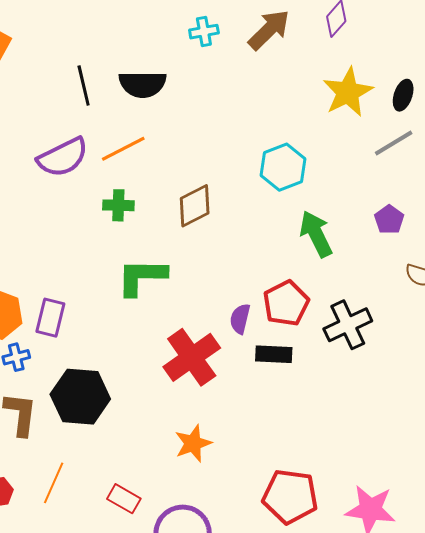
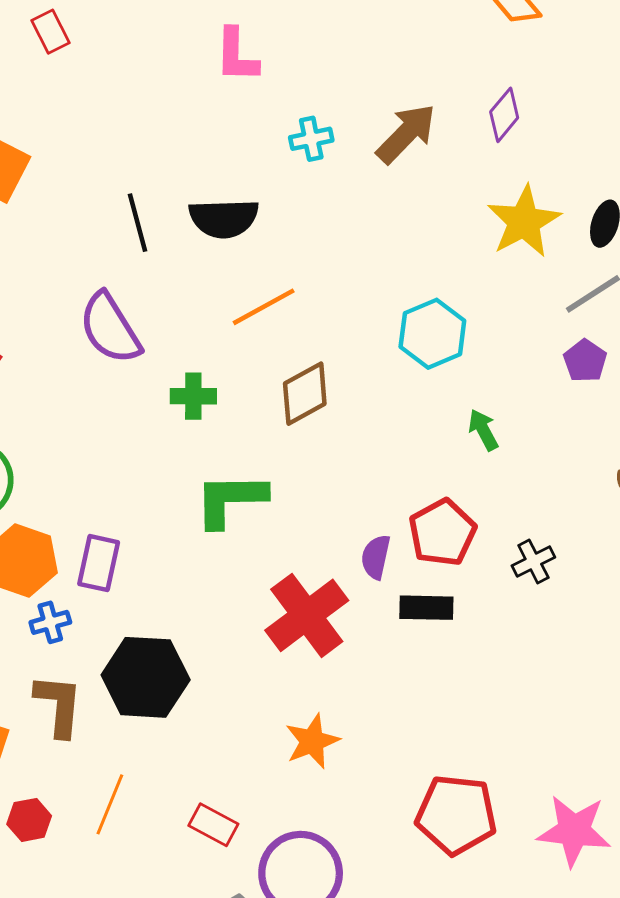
orange line: (123, 149) -> (264, 307), moved
purple semicircle: (63, 157) -> (110, 328), turned 86
purple pentagon: (389, 220) -> (585, 361), moved
green arrow: (316, 234) -> (483, 430), size x0.6
black cross: (348, 325) -> (533, 562), size x0.6

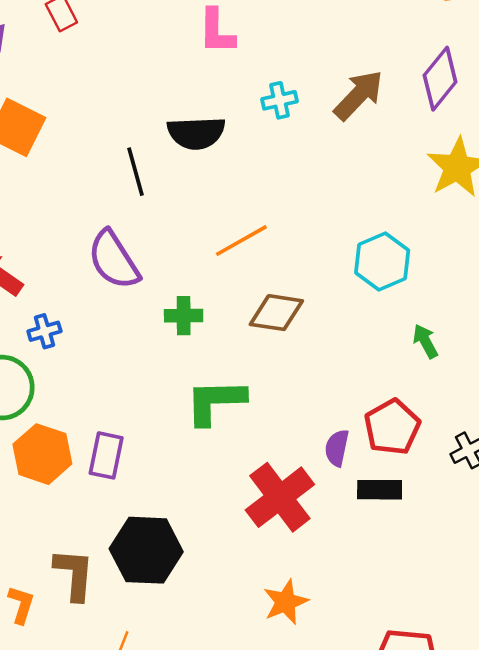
purple diamond: (504, 115) -> (440, 79), size x1.4
black semicircle: (224, 218) -> (196, 133), moved
brown diamond: (305, 394) -> (276, 313), turned 38
blue cross: (50, 622) -> (44, 331), moved

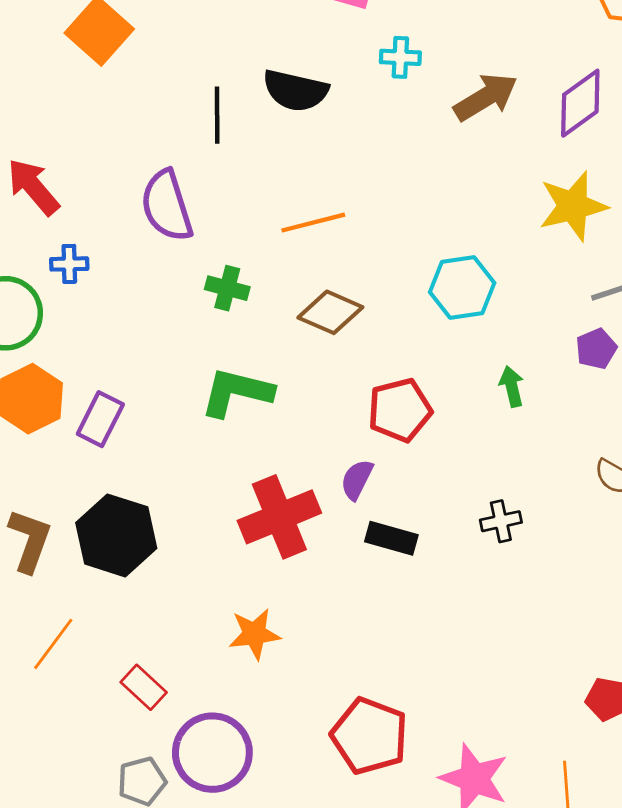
cyan cross: (280, 100) -> (400, 57), moved
green arrow: (425, 341) -> (512, 386), moved
red pentagon: (392, 427) -> (400, 410), moved

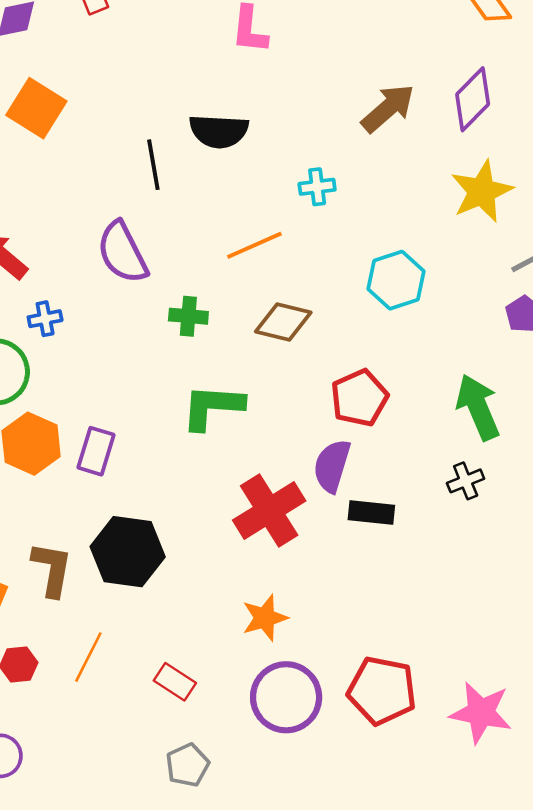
cyan cross: (400, 57) -> (317, 187), moved
green arrow: (512, 386) -> (478, 407), moved, size x1.8
purple semicircle: (357, 479) -> (332, 466), size x1.4
purple circle: (212, 753) -> (286, 697), moved

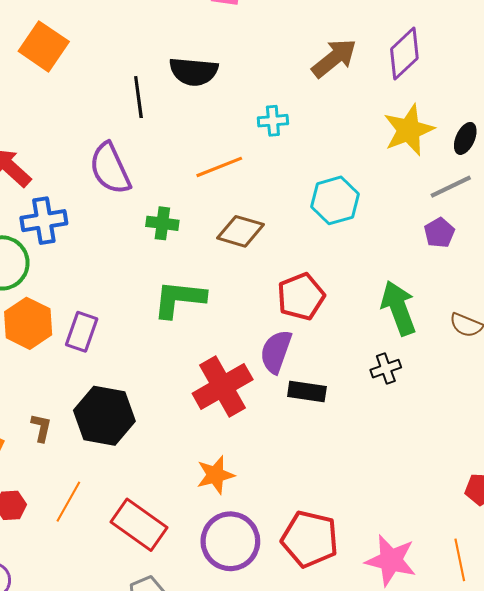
blue cross: (45, 319) -> (44, 221), size x1.6
brown L-shape: (52, 569) -> (41, 428), size x0.6
red rectangle: (175, 682) -> (139, 525), size x1.6

